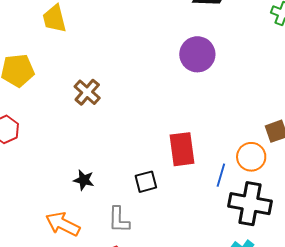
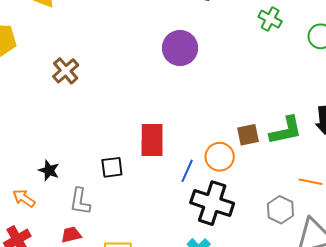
black star: (84, 180) -> (49, 170), moved
orange arrow: (63, 224) -> (24, 198), size x0.7

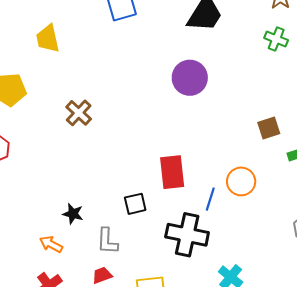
brown square: (248, 135) -> (269, 128), moved
black cross: (212, 203) -> (187, 235), moved

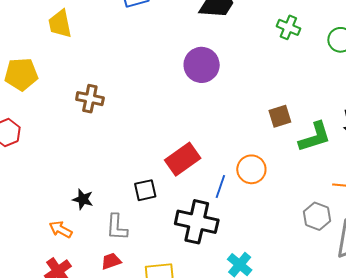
brown cross: (79, 113) -> (90, 99), turned -32
red rectangle: (172, 172) -> (183, 159), turned 60

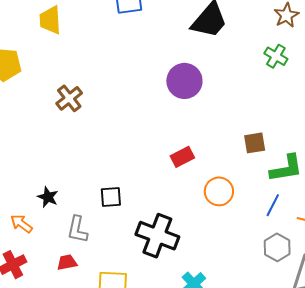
brown cross: (90, 99) -> (69, 98), turned 32
red rectangle: (183, 159) -> (182, 157), moved, size x0.7
blue line: (220, 186) -> (273, 205), moved

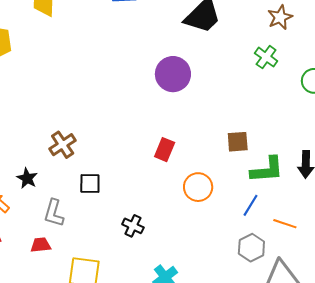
brown cross: (69, 98) -> (63, 145), moved
red rectangle: (182, 157) -> (165, 150), turned -45
black cross: (157, 236) -> (133, 226), size x0.5

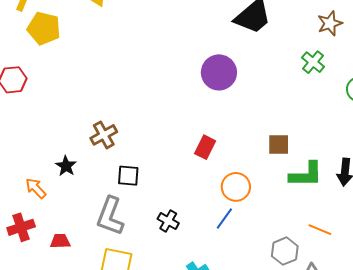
blue line: (251, 205) -> (224, 218), moved
gray L-shape: (54, 213) -> (110, 216), moved, size x1.4
red trapezoid: (41, 245) -> (60, 241), moved

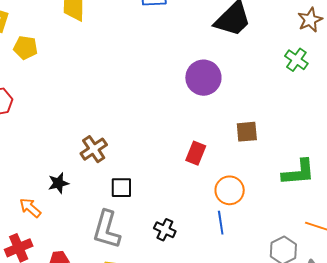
yellow pentagon: (44, 28) -> (25, 48), size x0.7
brown square: (279, 145) -> (247, 132), moved
black star: (66, 166) -> (59, 183), turned 30
blue line: (224, 218) -> (221, 223), turned -40

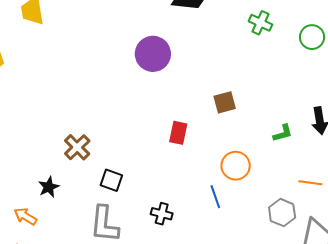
purple circle: (203, 78) -> (153, 54), moved
green L-shape: (298, 172) -> (283, 133), size x0.6
black square: (121, 188) -> (111, 180), turned 30
orange circle: (230, 190) -> (236, 166), moved

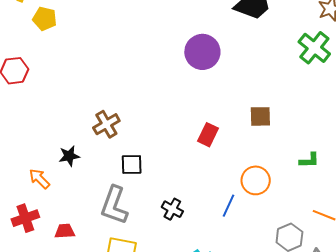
green cross: (260, 23) -> (314, 48), size x1.4
black square: (111, 180) -> (132, 164), turned -35
blue line: (215, 197) -> (228, 206), turned 30

